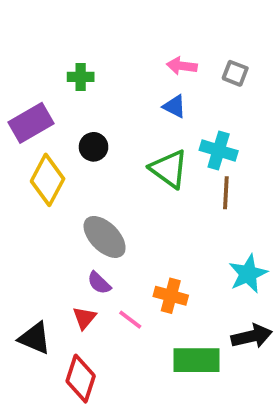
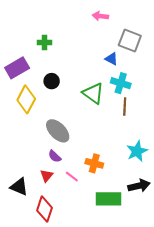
pink arrow: (182, 66) -> (100, 16), moved
gray square: (235, 73) -> (130, 40), size x1.6
blue triangle: (174, 106) -> (112, 59), moved

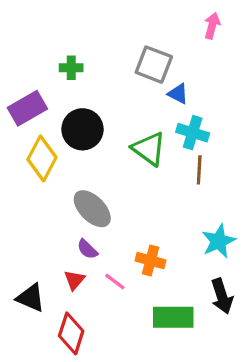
pink arrow: (100, 16) -> (212, 26), moved, turned 98
gray square: (130, 40) -> (154, 65), moved
black circle: (52, 81) -> (82, 129), size x1.6
black arrow: (139, 186) -> (222, 296), turned 85

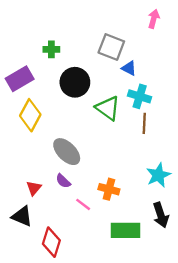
black circle: (82, 129) -> (75, 82), moved
red triangle: (74, 280) -> (34, 188), moved

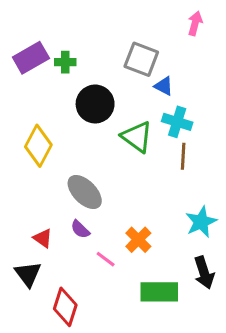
purple rectangle: (20, 79) -> (31, 58), moved
red triangle: (34, 188) -> (43, 238), turned -35
orange cross: (109, 189) -> (138, 240), turned 30
black triangle: (22, 216) -> (28, 274), turned 30

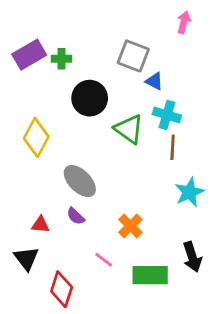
cyan star: (201, 222) -> (189, 192), moved
red triangle: (43, 238) -> (40, 225), turned -30
pink line: (106, 259) -> (104, 260), moved

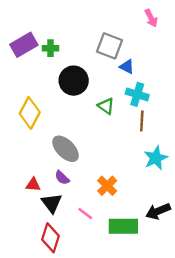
pink arrow: (184, 22) -> (151, 18), turned 138
green triangle: (129, 129) -> (106, 106), size x0.7
black arrow: (192, 257) -> (158, 211), turned 85
black triangle: (26, 258) -> (52, 203), moved

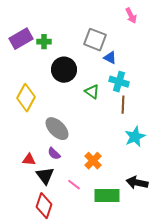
black arrow: (158, 211) -> (137, 183), turned 35

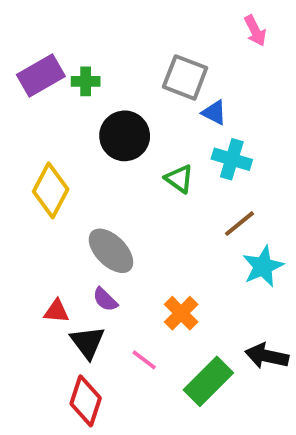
brown line: (123, 105) -> (240, 224), moved, turned 48
green rectangle: (107, 196) -> (208, 381), turned -45

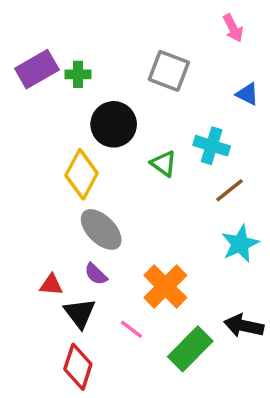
blue triangle: (214, 113) -> (247, 94), moved
yellow diamond: (51, 190) -> (82, 174), moved
brown line: (240, 224) -> (229, 190), moved
orange cross: (181, 313) -> (165, 287), size x1.4

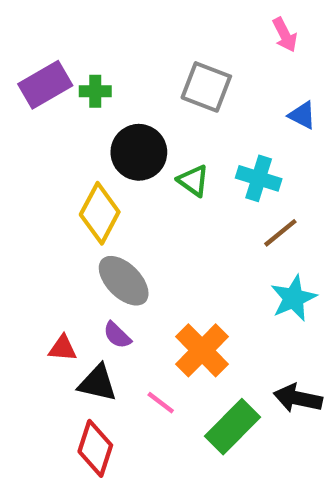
green triangle: (164, 164) -> (193, 181), moved
black triangle: (80, 313) -> (98, 383), turned -40

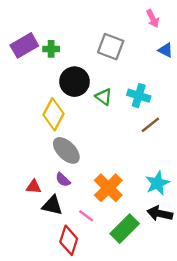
blue triangle: (302, 115) -> (166, 50), moved
cyan star: (293, 298) -> (157, 183), moved
red diamond: (95, 448) -> (69, 240), moved

